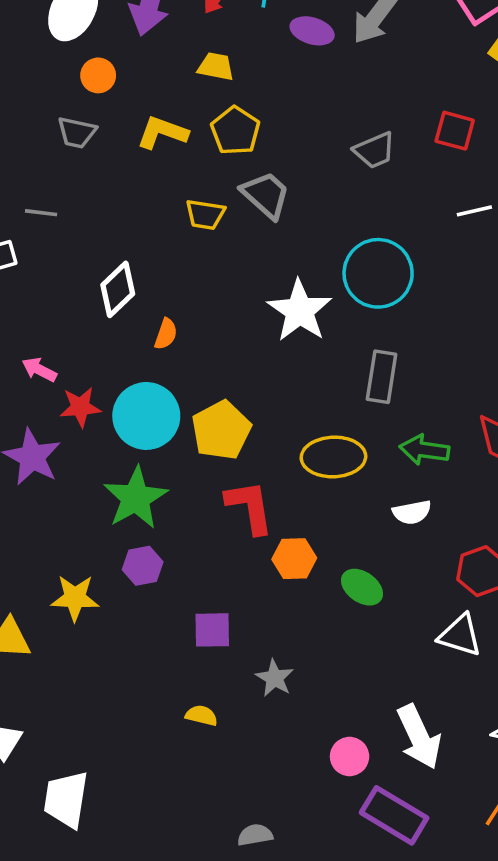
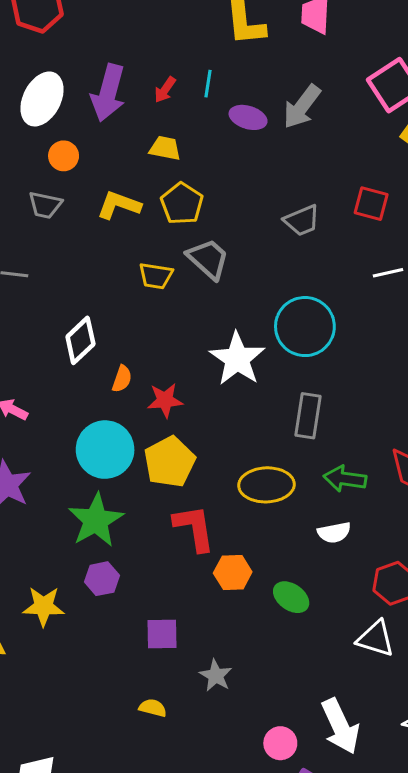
red star: (80, 407) -> (165, 400), moved

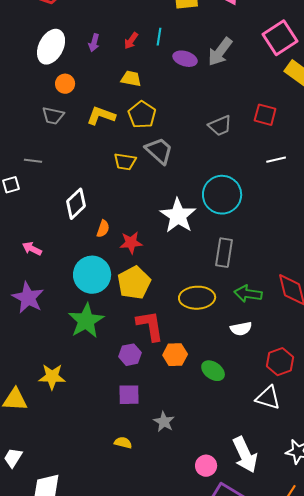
purple arrow: (108, 93) -> (94, 43), size x0.5
purple hexagon: (102, 579) -> (130, 355), moved

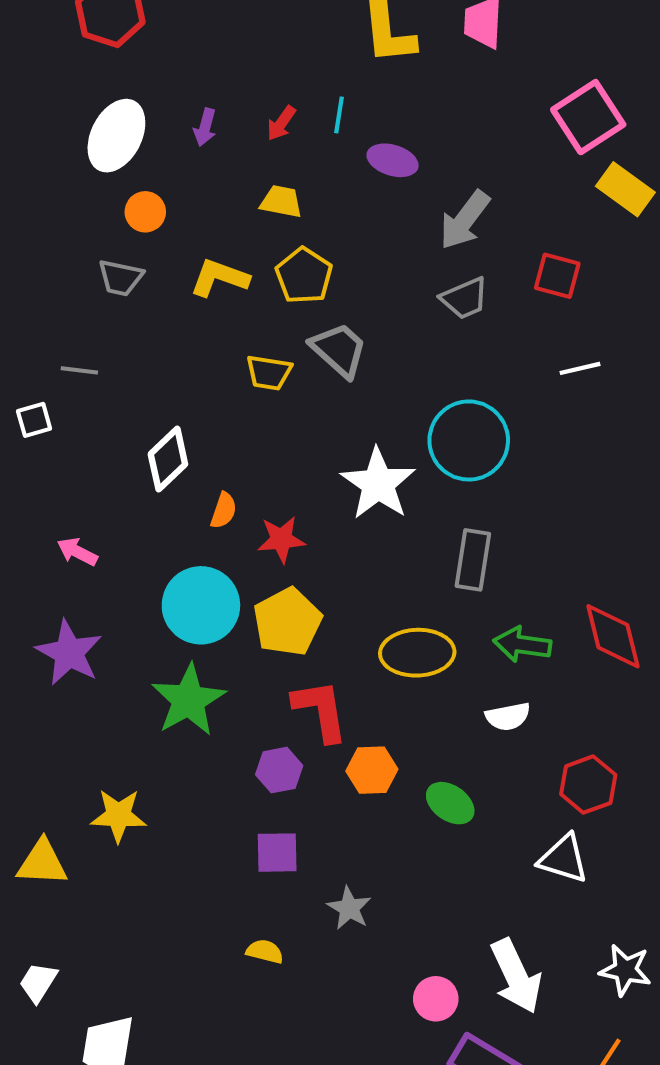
gray arrow: (220, 52) -> (465, 220), moved

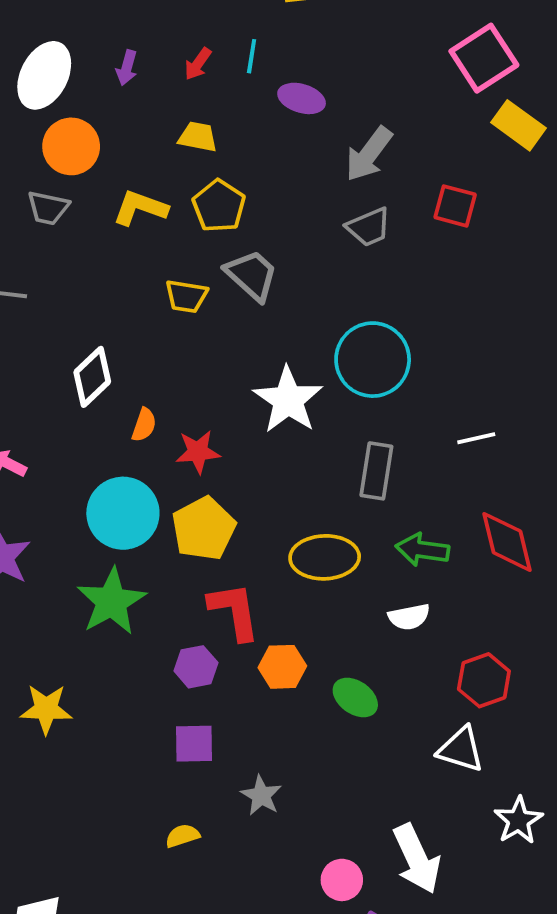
orange circle: (145, 212) -> (71, 146), size x1.5
white line: (580, 368) -> (476, 438), moved
yellow semicircle: (265, 951) -> (182, 836), turned -32
white star: (625, 970) -> (518, 820), moved, turned 30

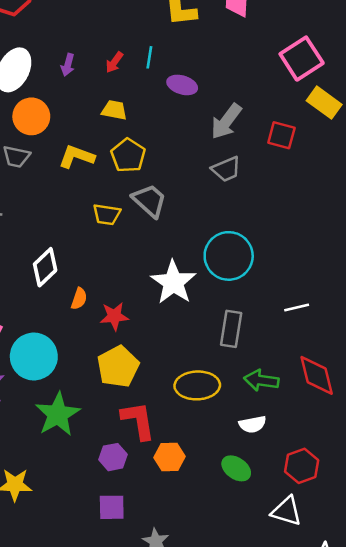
red square: (455, 206) -> (281, 135), moved
cyan circle: (123, 513) -> (34, 356), moved
green ellipse: (355, 698) -> (236, 468), moved

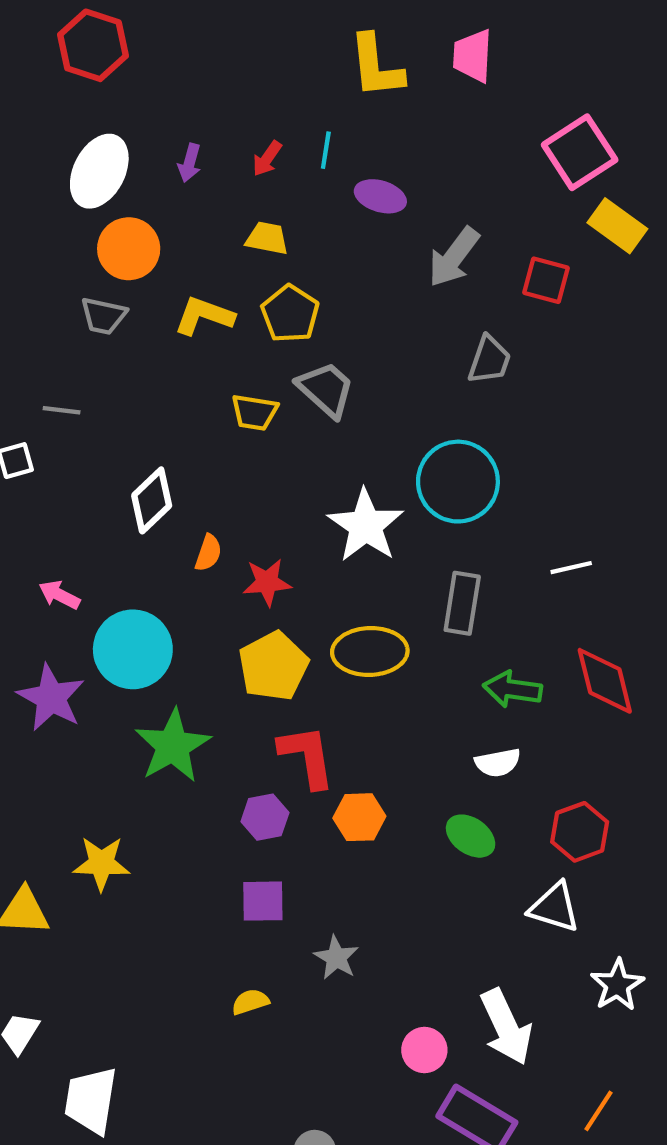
gray trapezoid: (226, 169) -> (489, 360), moved, turned -48
yellow ellipse: (197, 385) -> (370, 651), moved

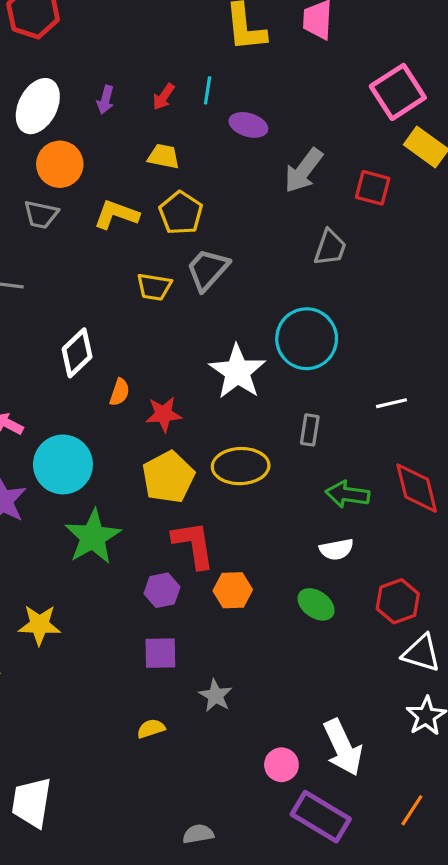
gray trapezoid: (326, 389) -> (208, 270), turned -90
gray rectangle: (462, 603) -> (310, 430), size x0.7
white triangle: (554, 907) -> (421, 653), moved

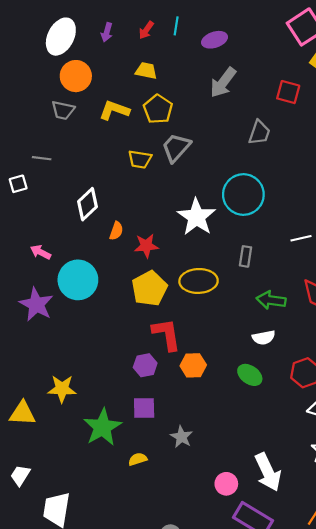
purple ellipse: (248, 125) -> (215, 40), moved, turned -35
gray arrow: (303, 171) -> (223, 82), moved
green star: (93, 537) -> (102, 427), moved

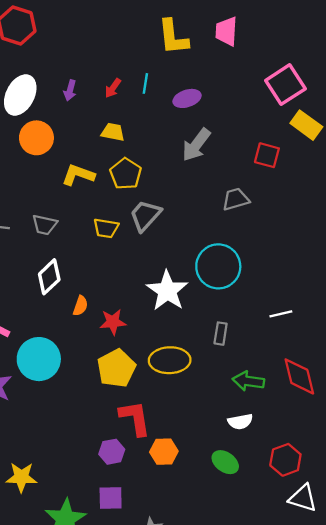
gray trapezoid: (63, 110) -> (45, 225), moved
gray trapezoid: (259, 133) -> (236, 199), turned -125

